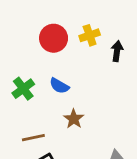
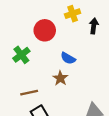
red circle: (54, 38) -> (45, 30), moved
blue semicircle: (59, 86) -> (68, 58), moved

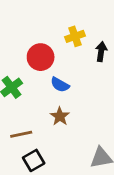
blue semicircle: (68, 58) -> (60, 85), moved

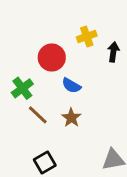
brown line: (21, 134) -> (38, 115), moved, turned 55

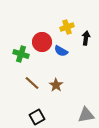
blue semicircle: (71, 85) -> (61, 51), moved
green cross: (22, 88) -> (21, 54), moved, turned -35

